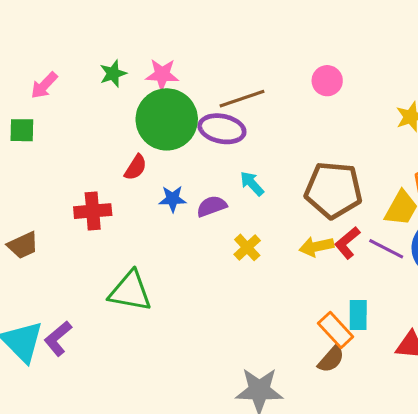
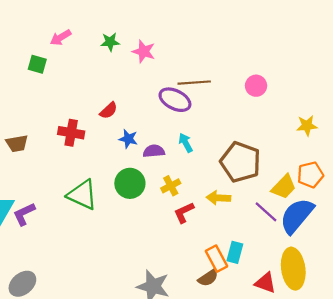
green circle: (167, 119) -> (130, 183), moved, size x0.7
red L-shape: (347, 243) -> (184, 212), moved

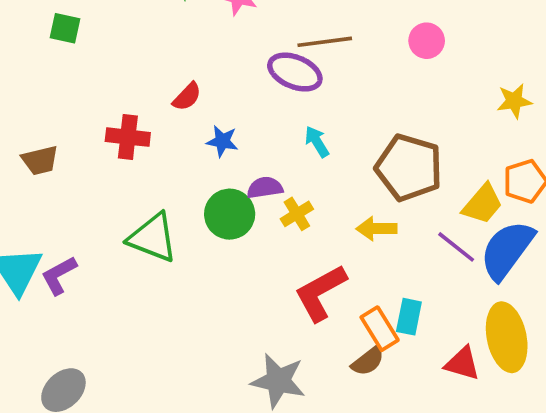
purple semicircle: (154, 151) -> (265, 188), moved
red L-shape: (184, 212) -> (320, 293), moved, size x1.6

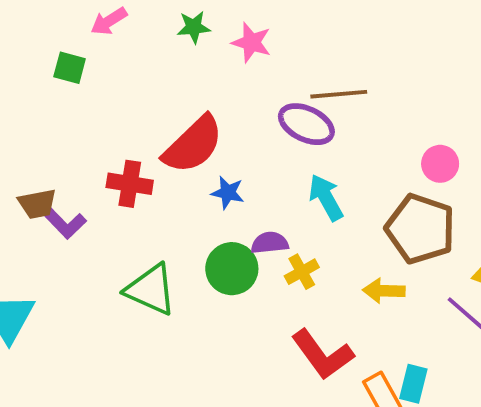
pink circle: (427, 41) -> (440, 164), moved
red semicircle: (187, 97) -> (193, 145), size x2.0
cyan arrow: (317, 142) -> (326, 198), size x1.4
purple L-shape: (59, 275) -> (64, 223), moved, turned -108
red L-shape: (320, 293) -> (323, 355), turned -100

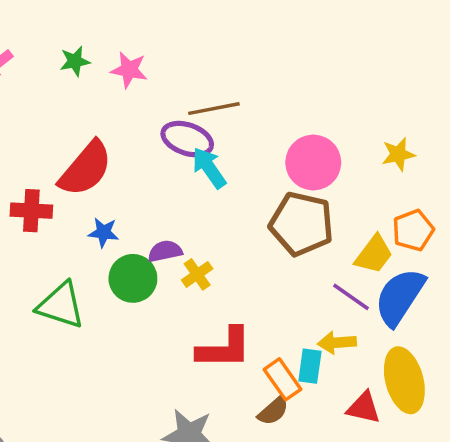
pink circle: (440, 164) -> (313, 162), size x1.6
blue star: (228, 193) -> (103, 232), moved
cyan arrow: (326, 198) -> (209, 168), moved
yellow arrow: (384, 291) -> (337, 343), moved
red L-shape: (323, 355) -> (224, 348), turned -48

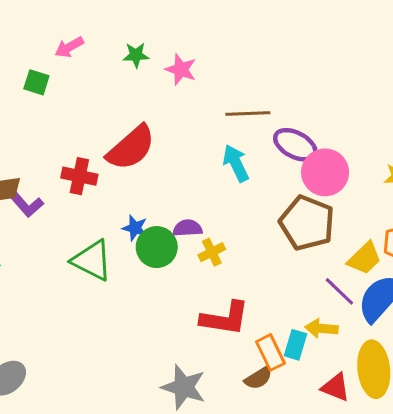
purple ellipse: (187, 139) -> (295, 145), moved
blue star: (103, 232) -> (135, 228), moved

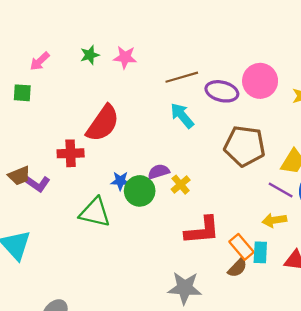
pink circle: (325, 172) -> (260, 81), moved
cyan rectangle: (295, 345) -> (260, 252), moved

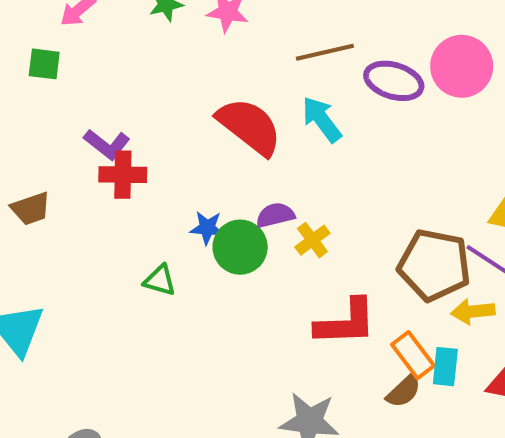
red semicircle: (103, 123) -> (249, 126), moved, turned -90
brown pentagon: (245, 146) -> (434, 265), moved
purple L-shape: (37, 184) -> (107, 144), moved
green triangle: (95, 212) -> (160, 280), size x0.6

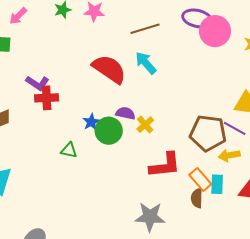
purple ellipse: (394, 81) -> (197, 18), moved
purple semicircle: (275, 215) -> (125, 113), turned 30
blue star: (207, 228) -> (91, 122), turned -30
brown semicircle: (404, 391) -> (197, 198), turned 138

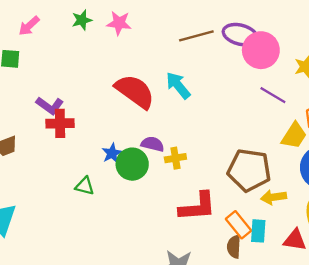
brown line: (145, 29) -> (196, 36), moved
yellow cross: (145, 125) -> (175, 158), turned 30
purple line: (235, 128) -> (273, 95), moved

